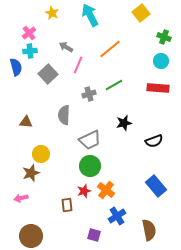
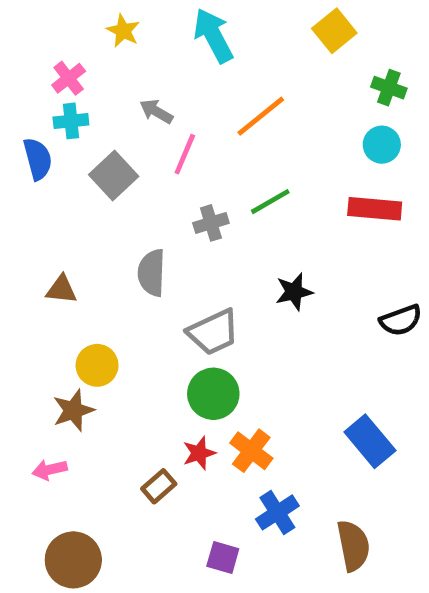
black semicircle: (154, 141) -> (401, 320), moved
brown rectangle: (67, 205) -> (159, 486), turned 56

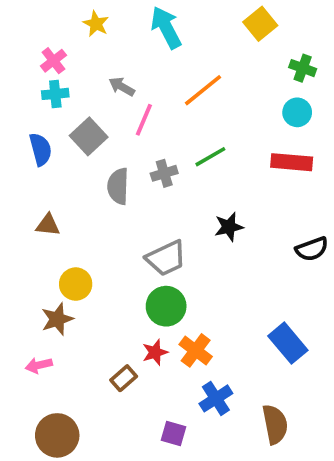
blue semicircle: (38, 159) -> (41, 149), moved
gray semicircle: (152, 273) -> (118, 186), moved

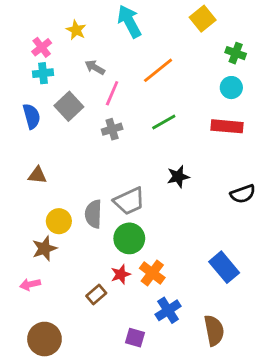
yellow star: (96, 24) -> (76, 30), moved
gray cross: (164, 173) -> (112, 129), moved
gray semicircle: (118, 186) -> (93, 214), moved

